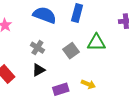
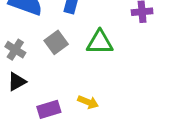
gray square: (71, 51) -> (56, 42), moved

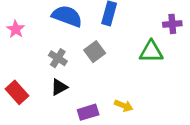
green triangle: (100, 42) -> (151, 52), moved

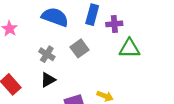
purple cross: (172, 24) -> (114, 24), moved

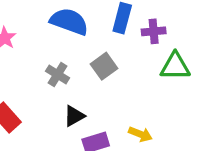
black triangle: (48, 80) -> (74, 116), moved

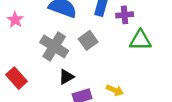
gray cross: (58, 75) -> (54, 46), size x1.6

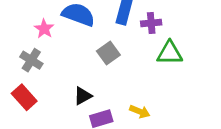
pink star: (15, 20) -> (44, 29), moved
gray cross: (54, 46) -> (31, 60), moved, size x0.7

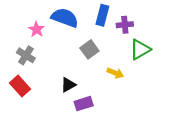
green triangle: (170, 53) -> (140, 49), turned -30
yellow arrow: (140, 111) -> (115, 73), moved

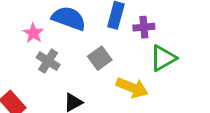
gray cross: (26, 55) -> (48, 61), moved
yellow arrow: (115, 73) -> (132, 88), size x1.5

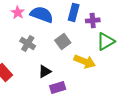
pink star: (33, 33) -> (18, 12), moved

